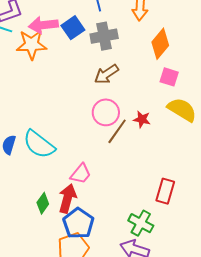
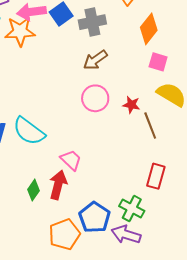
brown line: (117, 131) -> (150, 125), moved, turned -56
pink trapezoid: (81, 174) -> (71, 160), turned -85
blue pentagon: (78, 223) -> (95, 217), moved

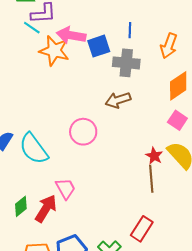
pink circle: (95, 98) -> (83, 132), moved
red star: (131, 105) -> (154, 156), moved

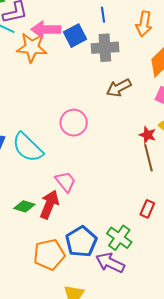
brown arrow: (118, 100) -> (119, 88), moved
green diamond: (21, 206) -> (24, 206), turned 65
red rectangle: (142, 229) -> (147, 209), size x0.7

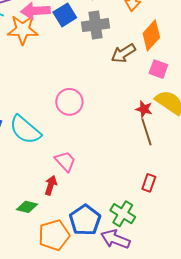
brown arrow: (119, 88) -> (123, 53), moved
red arrow: (49, 204) -> (51, 185), size x0.7
green diamond: (24, 206) -> (27, 207), moved

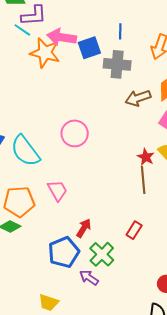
red arrow: (51, 185) -> (84, 228), moved
orange pentagon: (54, 235) -> (19, 202), moved
purple arrow: (115, 239) -> (89, 278), size x0.7

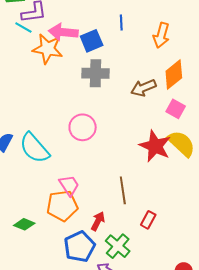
gray cross: (117, 64) -> (96, 73), moved
red star: (146, 157) -> (155, 146), size x1.8
brown line: (143, 180) -> (123, 190), moved
orange pentagon: (19, 202) -> (62, 206), moved

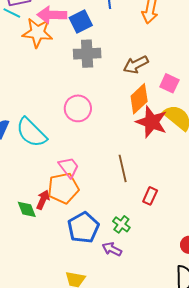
orange diamond: (174, 75) -> (139, 99), moved
red arrow: (98, 221) -> (43, 200), moved
green diamond: (24, 224) -> (27, 209), turned 50
green cross: (118, 246) -> (121, 224), size x0.7

